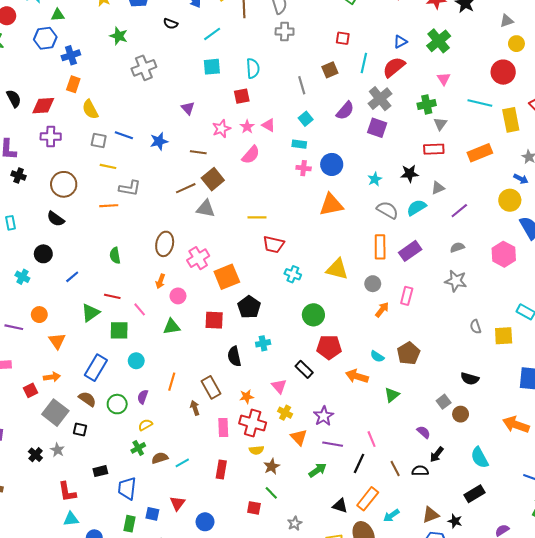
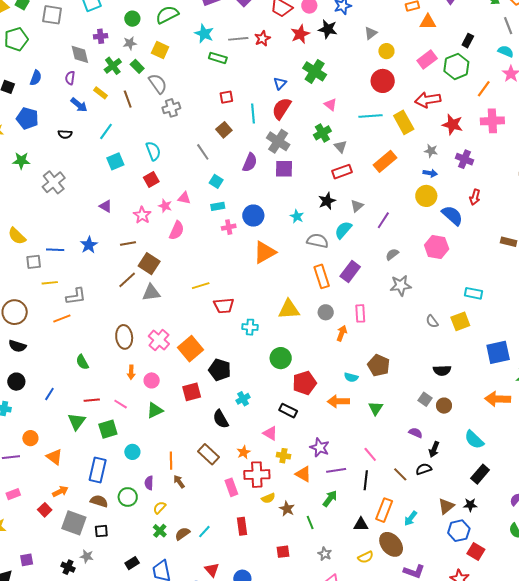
brown arrow: (195, 408) -> (179, 482), moved
green line: (271, 493) -> (310, 523), moved, turned 40

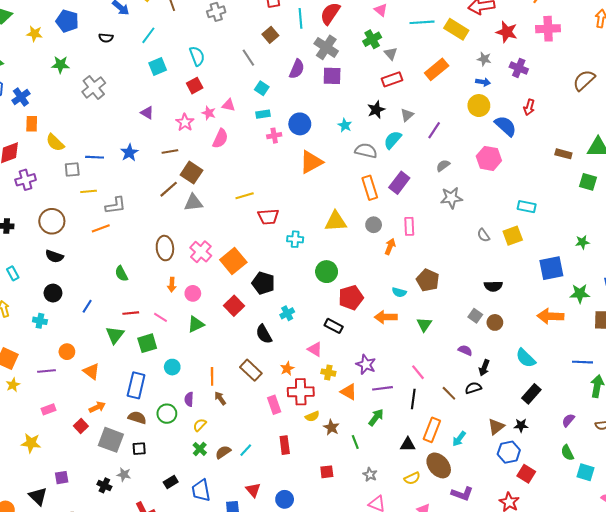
yellow rectangle: (404, 122) -> (456, 29), turned -30
red square: (192, 392) -> (234, 306), turned -30

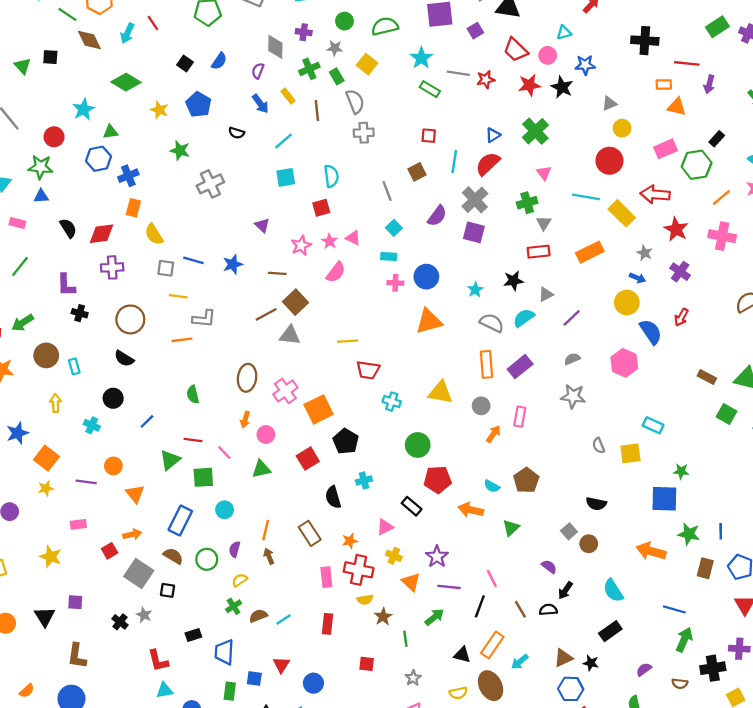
green star: (582, 242) -> (681, 471), moved
pink triangle: (315, 349) -> (385, 527), turned 49

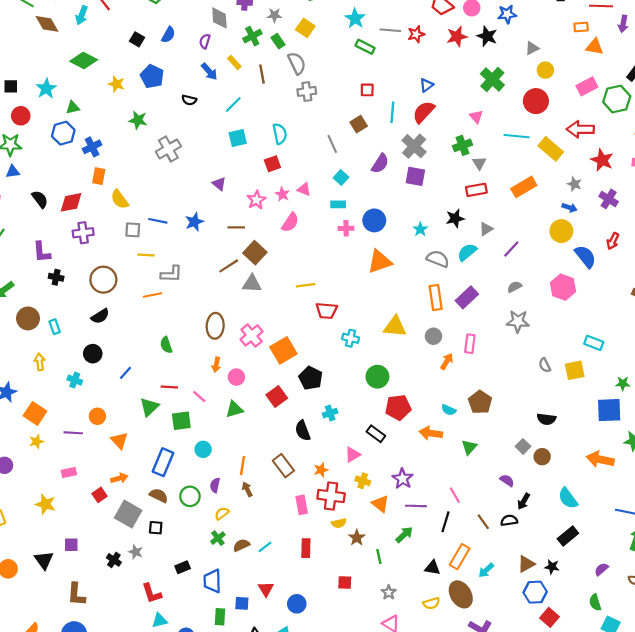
black square: (50, 57) -> (11, 86), moved
green cross: (535, 131) -> (492, 79), moved
black semicircle: (124, 359) -> (100, 316), turned -60

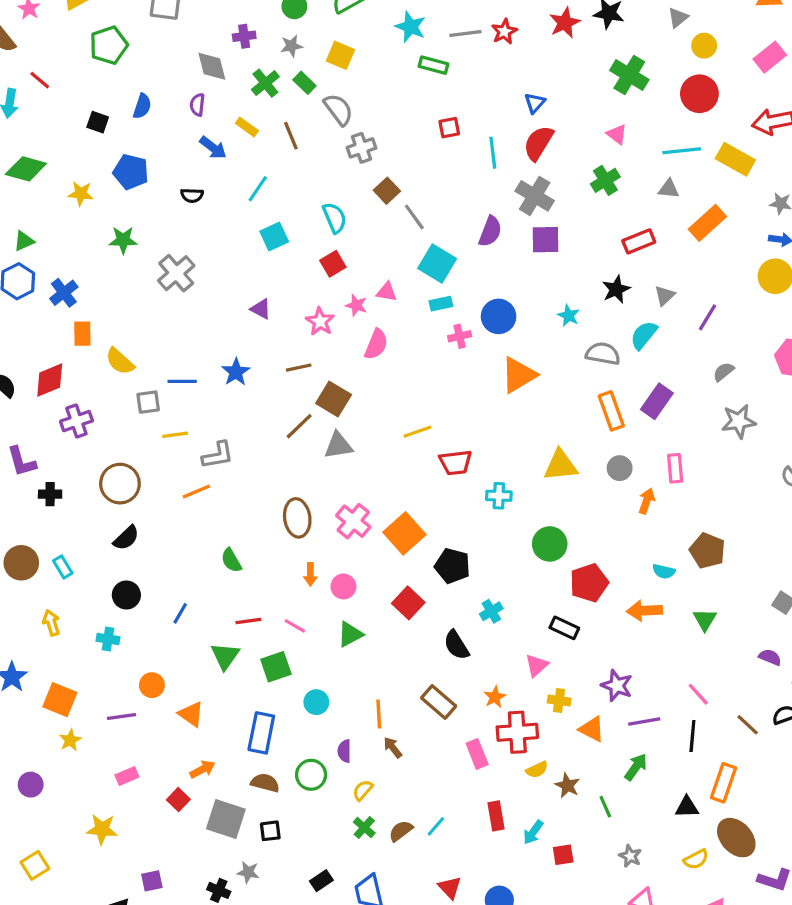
brown square: (359, 124) -> (387, 191), moved
gray triangle: (479, 163) -> (669, 189), moved, turned -40
cyan square: (341, 178) -> (437, 263), size x1.6
cyan arrow: (486, 570) -> (533, 832), moved

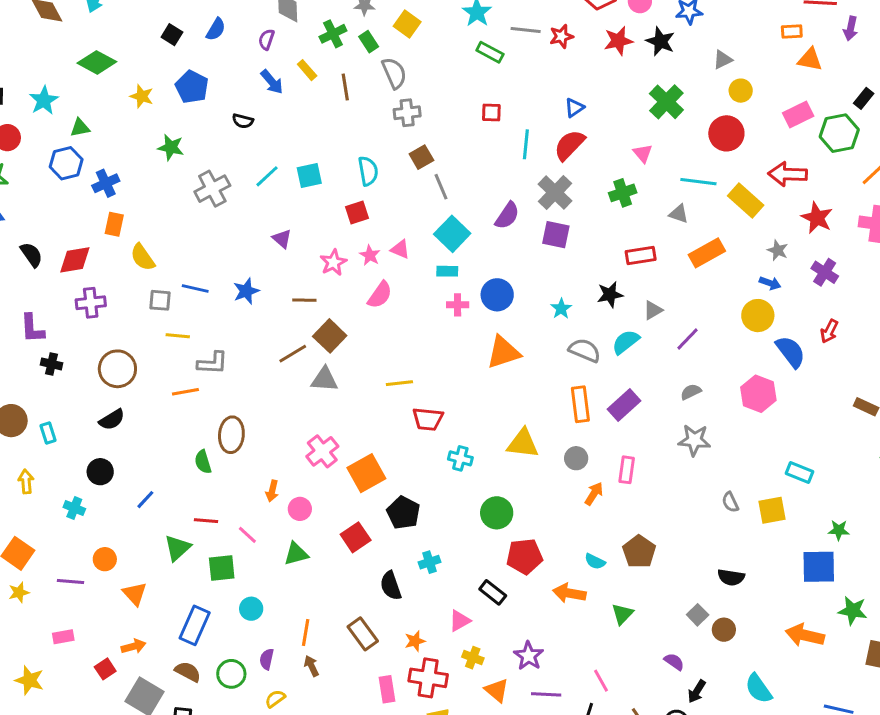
cyan line: (258, 189) -> (267, 176), moved
brown ellipse: (297, 518) -> (231, 435), moved

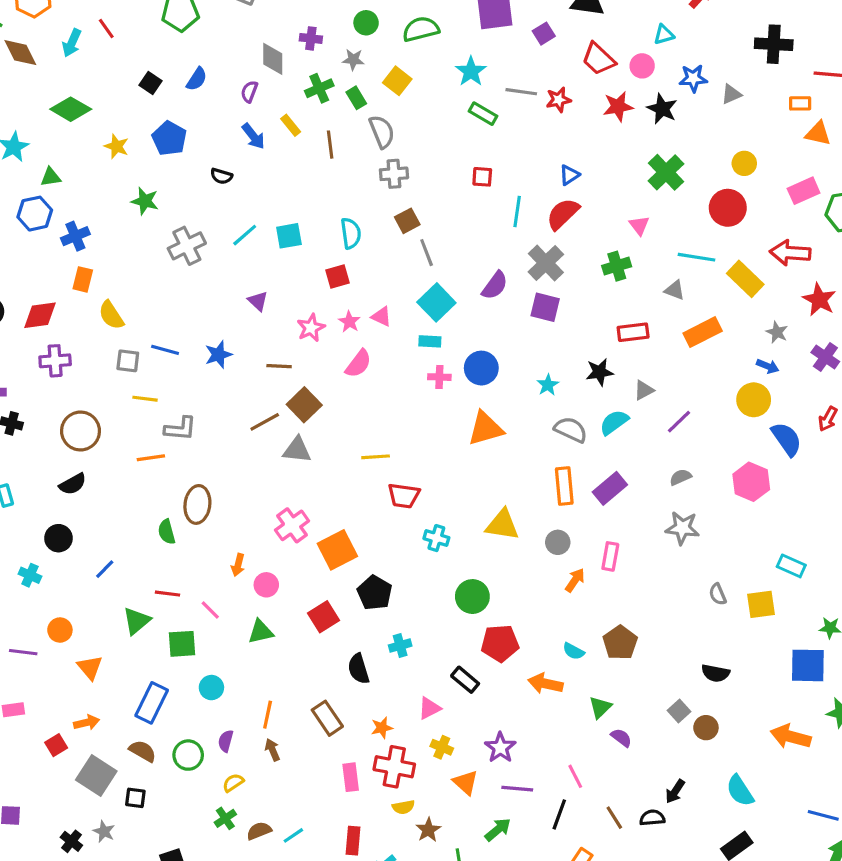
gray triangle: (723, 60) -> (731, 94), moved
purple semicircle: (674, 662) -> (621, 738), moved

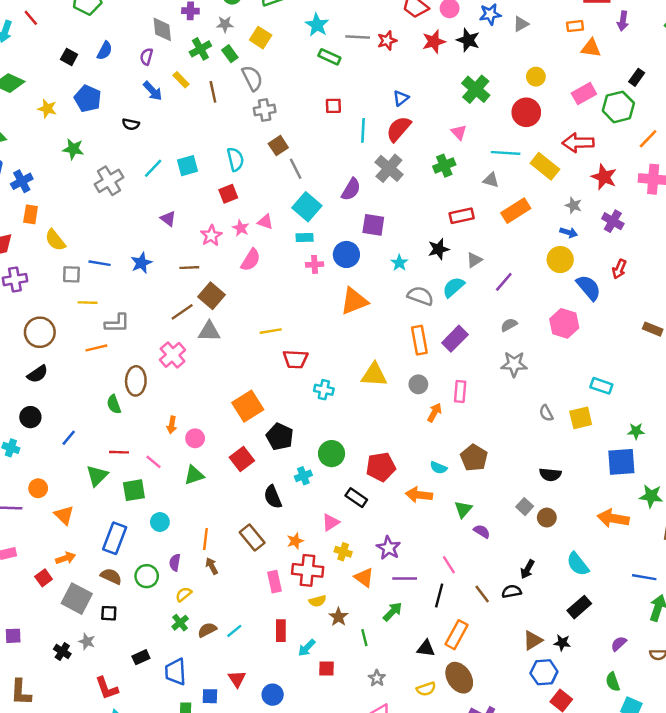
purple square: (545, 307) -> (373, 225), moved
pink cross: (292, 525) -> (173, 355), moved
green circle: (472, 597) -> (332, 454), moved

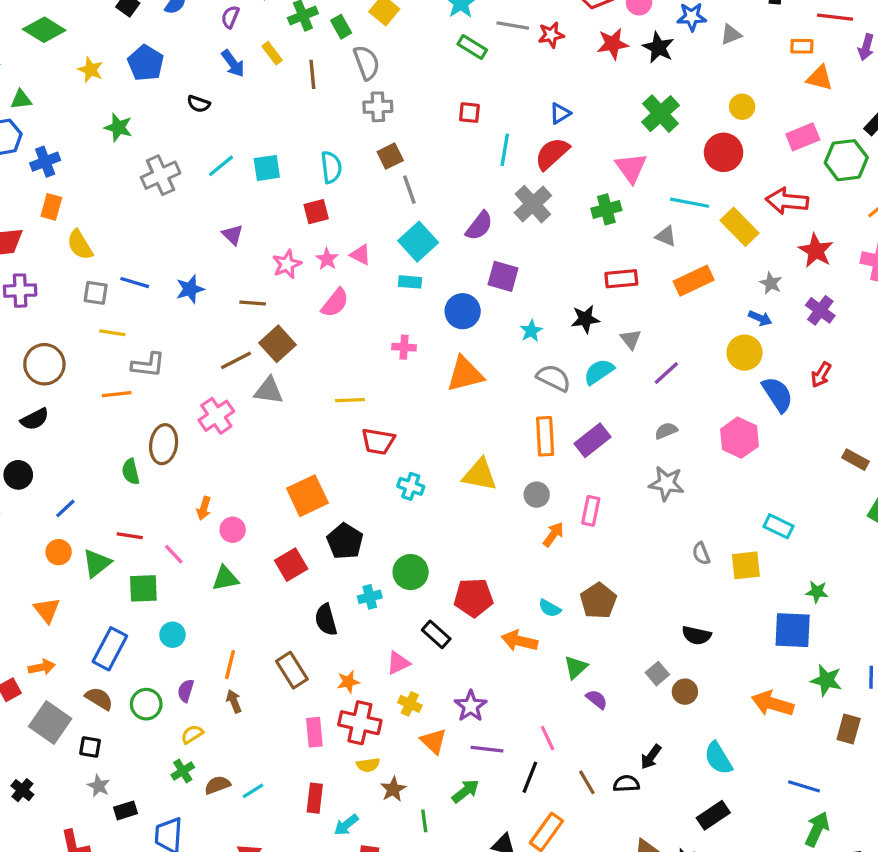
pink triangle: (459, 132) -> (631, 168), size x1.5
gray triangle: (474, 260) -> (631, 339), turned -42
pink cross: (315, 264) -> (404, 347), moved
orange circle: (38, 488) -> (59, 552), moved
gray star: (87, 642) -> (99, 786), moved

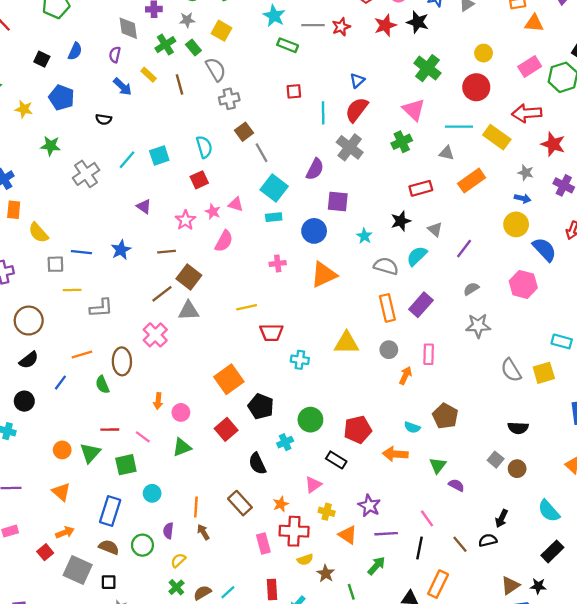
orange line: (117, 394) -> (82, 355), moved
blue line: (65, 508) -> (60, 383), moved
gray semicircle: (701, 553) -> (511, 370), size x1.5

